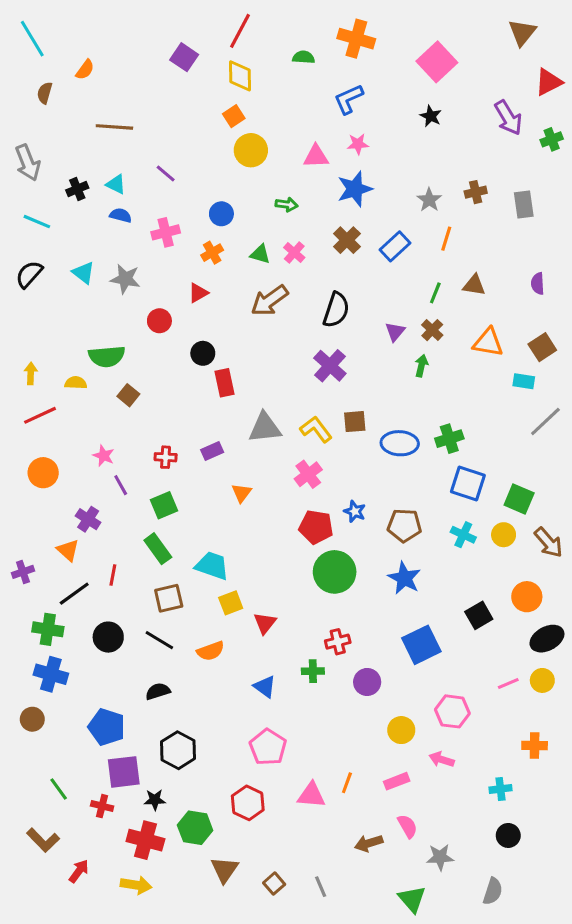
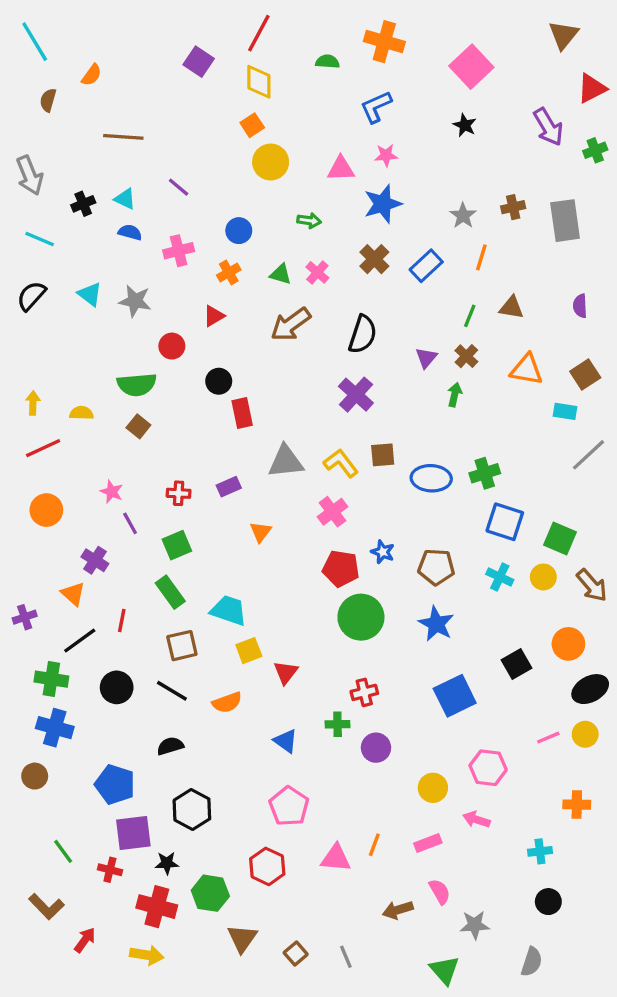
gray rectangle: (524, 204) -> (565, 221), size x1.4
green semicircle: (107, 356) -> (137, 385), moved
purple circle: (367, 682) -> (376, 748), moved

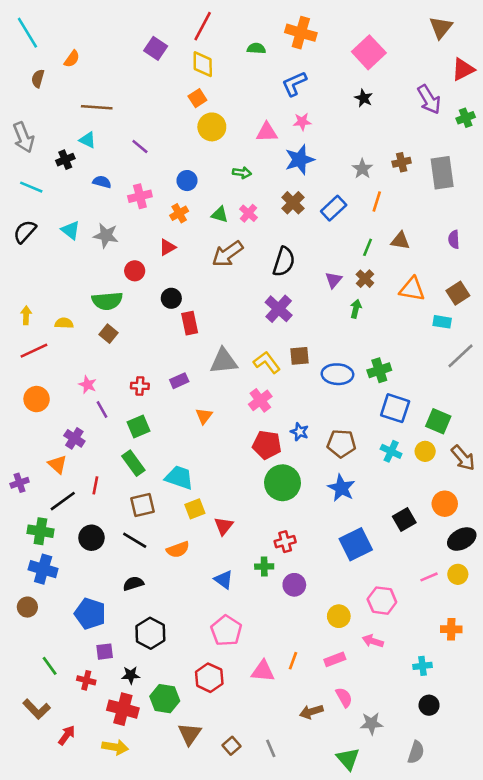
cyan triangle: (125, 199) -> (88, 140), moved
purple square: (133, 833) -> (105, 652), size x0.6

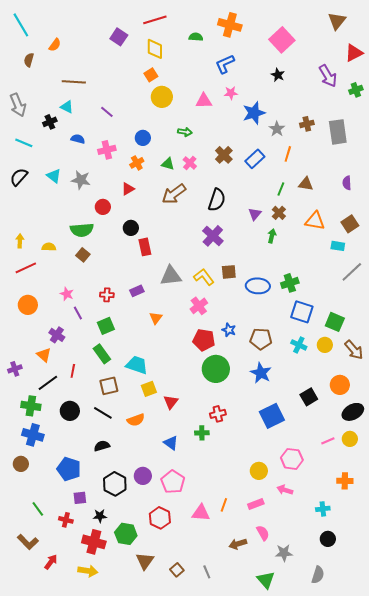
red line: (203, 26) -> (155, 20), turned 45
blue star: (300, 160) -> (254, 113), moved
purple circle: (294, 585) -> (143, 476), moved

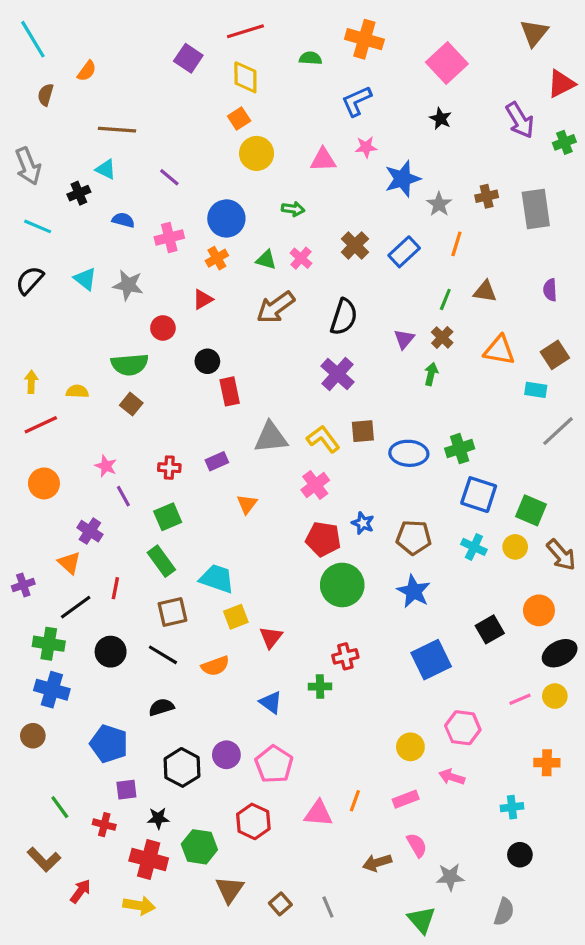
blue circle: (143, 138) -> (226, 218), size x1.5

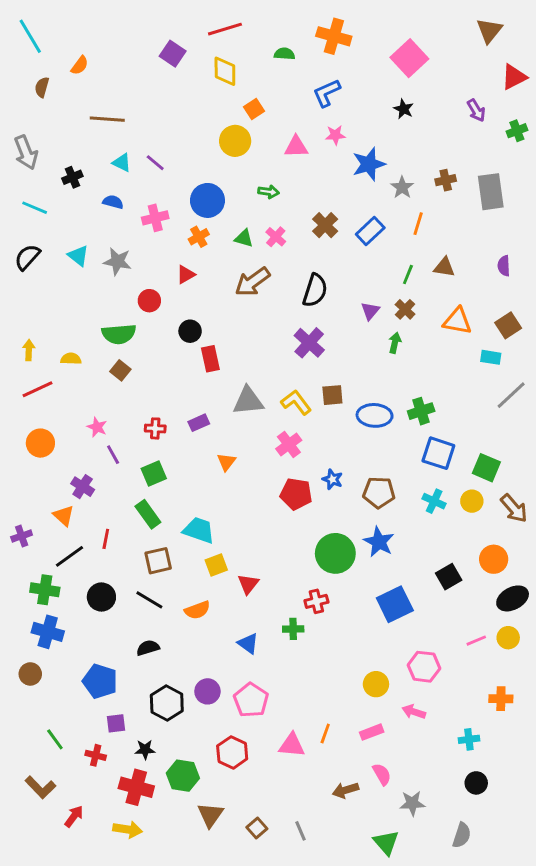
orange square: (239, 119) -> (254, 109), moved
purple arrow: (520, 120) -> (476, 110), size x0.7
cyan triangle: (106, 169) -> (122, 163), moved
green circle: (342, 585) -> (335, 553), moved

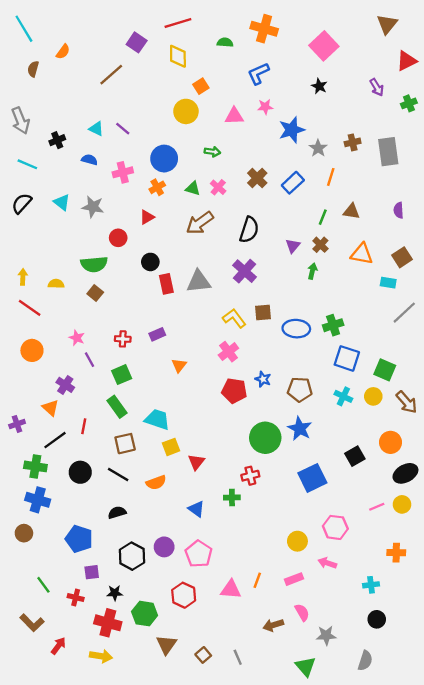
brown line: (107, 119) -> (111, 75), moved, turned -45
red line: (38, 389) -> (30, 308), turned 60
gray triangle: (248, 401) -> (199, 281), moved

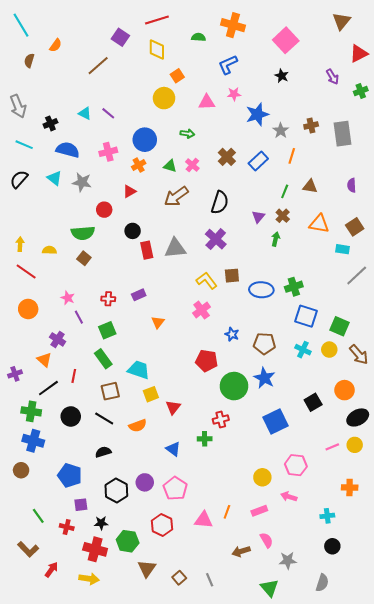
blue semicircle: (89, 160) -> (68, 150), moved, size x1.6
red pentagon: (234, 391) -> (207, 361), moved

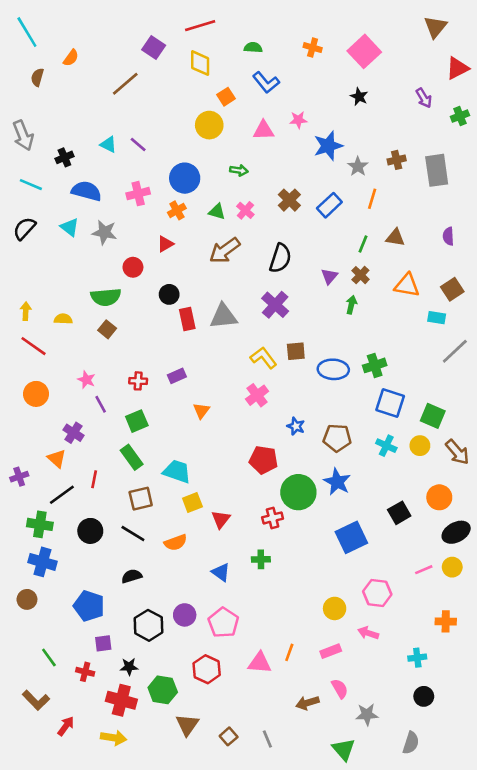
orange cross: (233, 25) -> (313, 48), moved, size x0.6
blue L-shape: (228, 65) -> (266, 82), moved, turned -105
red cross: (221, 420) -> (273, 518), moved

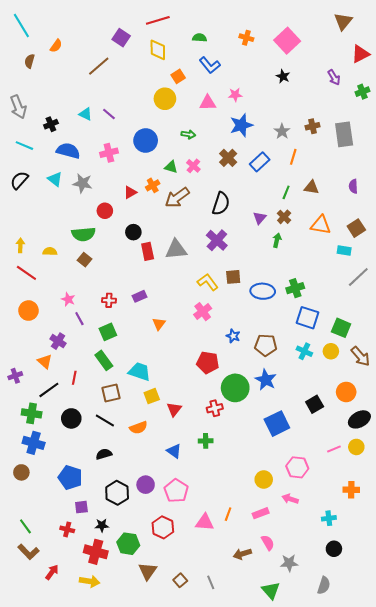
blue star: (328, 146) -> (241, 125), moved
orange cross: (177, 210) -> (153, 185), moved
green line: (49, 658) -> (25, 526), moved

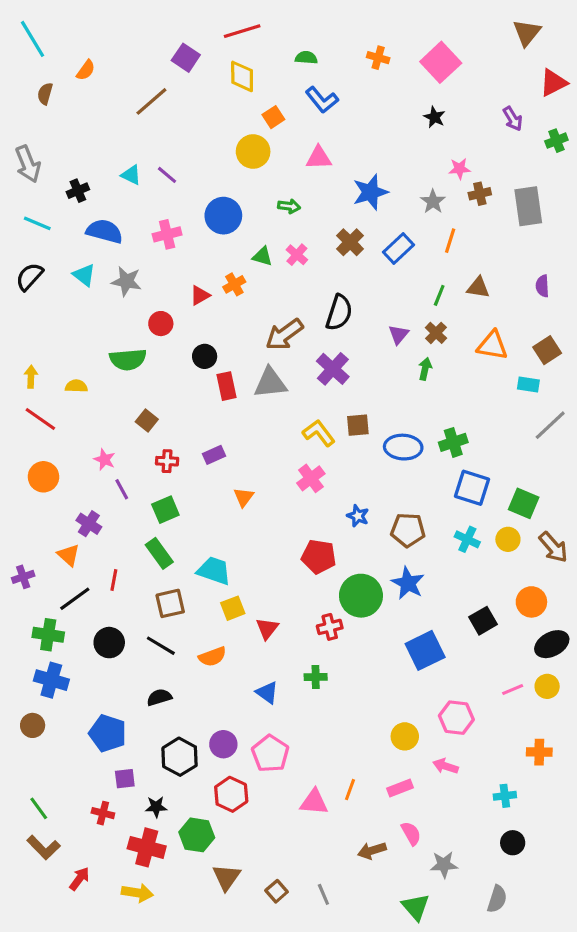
pink star: (235, 95) -> (459, 169), moved
brown arrow: (177, 198) -> (284, 334), moved
brown square: (84, 260) -> (147, 420), moved
red hexagon: (163, 527) -> (231, 794), moved

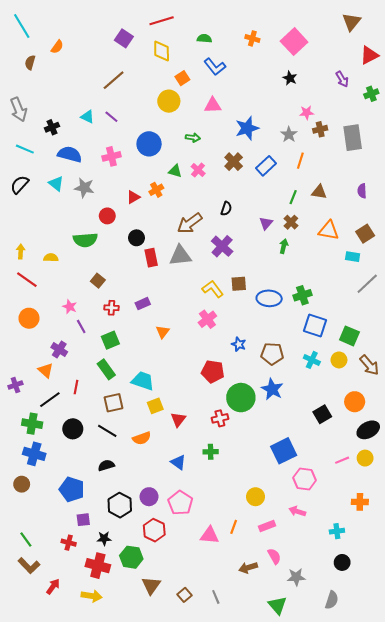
brown line: (151, 101) -> (114, 80), moved
black semicircle: (339, 313) -> (226, 209), size x0.6
blue square: (425, 650) -> (284, 451), moved
yellow circle: (405, 736) -> (255, 497), moved

